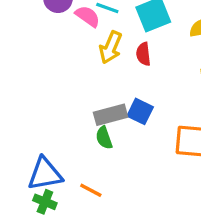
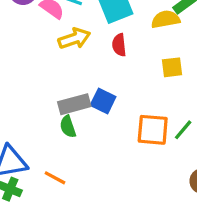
yellow arrow: (111, 47) -> (74, 39), turned -132
red semicircle: (143, 54) -> (119, 45), moved

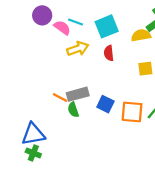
blue square: (103, 101) -> (105, 104), moved
orange line: (55, 178) -> (60, 97), moved

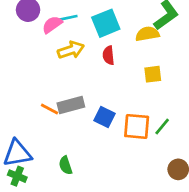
cyan line: (75, 22) -> (68, 18), turned -32
pink semicircle: (62, 28) -> (52, 25), turned -70
green semicircle: (73, 110) -> (66, 165), moved

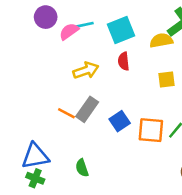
yellow arrow: (71, 50) -> (86, 70), moved
gray rectangle: (71, 105) -> (87, 109), turned -40
blue square: (104, 117) -> (120, 121), turned 30

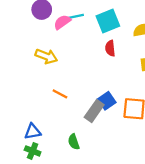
yellow arrow: (86, 70) -> (46, 56), moved, turned 40
gray rectangle: (87, 109) -> (94, 111), moved
blue triangle: (35, 156) -> (33, 132), size x0.7

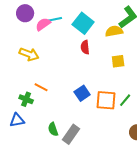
cyan square: (108, 21) -> (83, 23), turned -30
gray rectangle: (94, 111) -> (71, 134), moved
green cross: (33, 151) -> (26, 99), moved

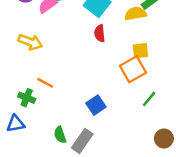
blue square: (82, 93) -> (96, 105), moved
orange square: (106, 100) -> (133, 69), moved, turned -35

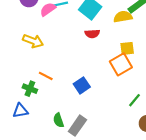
red semicircle: (100, 33) -> (92, 34), turned -88
green line: (149, 99) -> (135, 100), moved
blue square: (96, 105) -> (82, 85), moved

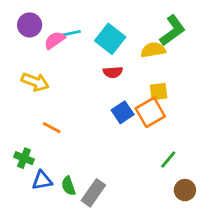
blue square: (82, 85) -> (123, 112), moved
green cross: (30, 89) -> (24, 158), moved
blue triangle: (20, 111) -> (42, 180), moved

